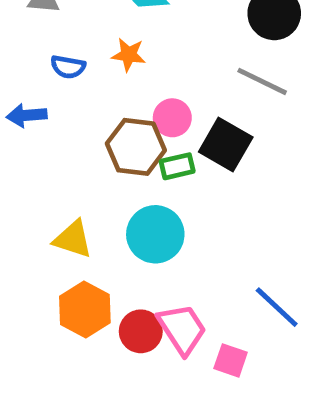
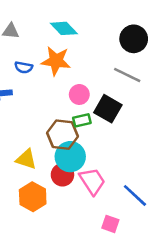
orange star: (129, 55) -> (56, 61), size x1.6
brown hexagon: (136, 147) -> (62, 135), moved
pink trapezoid: (182, 329) -> (92, 181), moved
red circle: (141, 331) -> (62, 175), moved

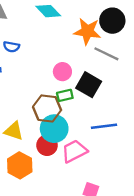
orange star: (56, 61) -> (87, 31), moved
pink trapezoid: (92, 181) -> (74, 151), turned -84
blue line: (135, 195) -> (104, 126), moved, turned -50

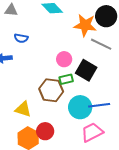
cyan circle: (54, 129) -> (80, 107), moved
red circle: (47, 145) -> (45, 131), moved
pink trapezoid: (74, 151) -> (92, 132), moved

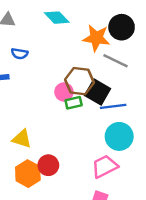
pink circle: (64, 59) -> (64, 92), moved
brown hexagon: (51, 90) -> (80, 81), moved
blue line: (99, 105) -> (113, 106), moved
cyan circle: (80, 107) -> (119, 136), moved

